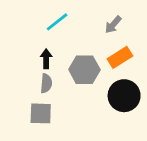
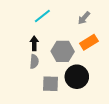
black circle: (124, 96) -> (77, 77), moved
gray square: (41, 113) -> (50, 84), moved

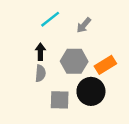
gray arrow: (84, 18) -> (84, 25), moved
orange rectangle: (89, 42) -> (105, 65), moved

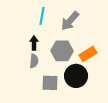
cyan line: (50, 19) -> (42, 16), turned -42
gray arrow: (84, 25) -> (70, 21), size x1.5

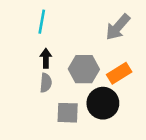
cyan line: (42, 16) -> (42, 22), moved
gray arrow: (70, 21) -> (118, 27), moved

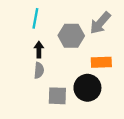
gray hexagon: (84, 69) -> (71, 36), moved
orange rectangle: (119, 73) -> (101, 62), turned 30

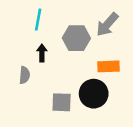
gray semicircle: (39, 70) -> (25, 75), moved

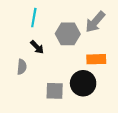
black arrow: (42, 53) -> (37, 47), turned 136

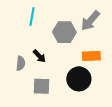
black arrow: (37, 47) -> (39, 56), moved
gray square: (55, 91) -> (41, 86), moved

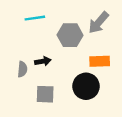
cyan line: (32, 16) -> (35, 18), turned 72
black arrow: (39, 56) -> (43, 61), turned -56

